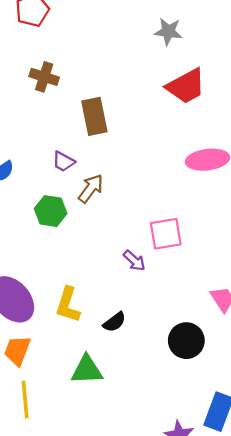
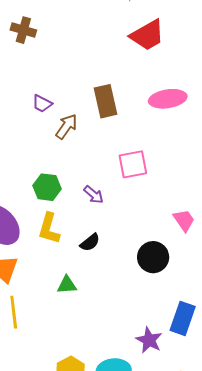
brown rectangle: (94, 116) -> (105, 101), moved
green hexagon: (51, 211) -> (47, 187), moved
purple arrow: (134, 261) -> (94, 195), moved
green triangle: (87, 370) -> (67, 285), size x0.7

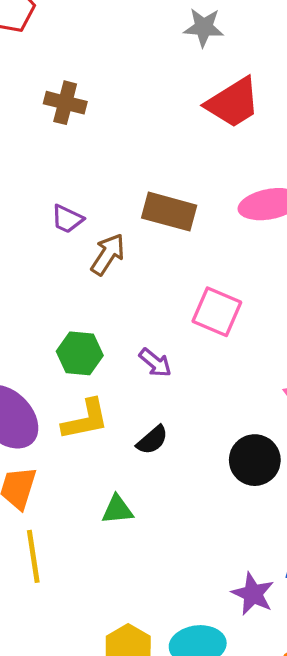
brown cross: (23, 30) -> (65, 103), moved
brown rectangle: (105, 101) -> (169, 212), turned -60
pink square: (133, 164) -> (217, 312), turned 36
yellow L-shape: (49, 228) -> (85, 420), turned -116

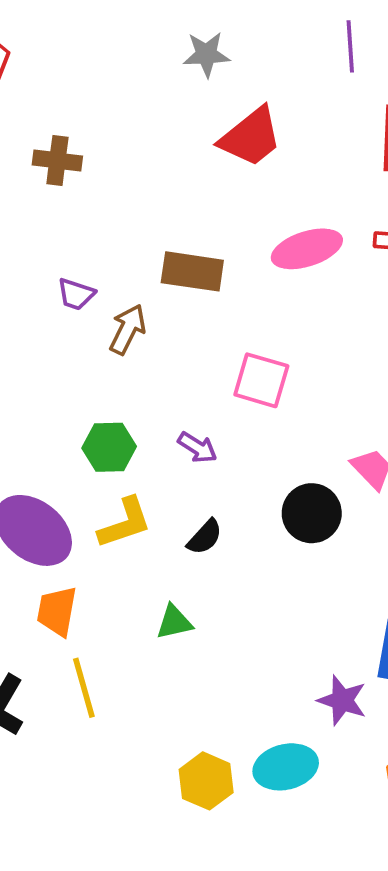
black circle: (255, 460) -> (312, 513), moved

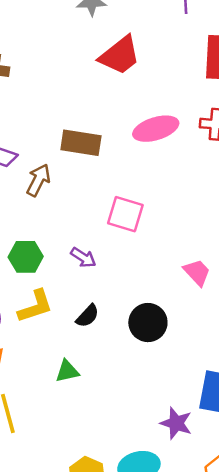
black circle: (312, 513) -> (148, 323), moved

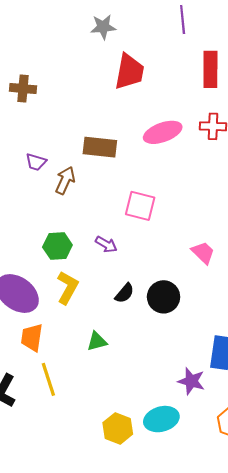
red trapezoid: (120, 55) -> (129, 72), turned -39
yellow L-shape: (35, 306) -> (68, 287), turned -40
black semicircle: (88, 316) -> (125, 293), moved

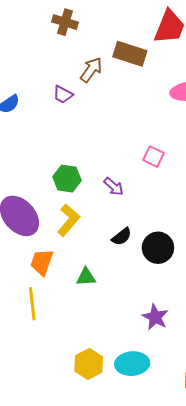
brown rectangle: (100, 147) -> (130, 54), moved
brown arrow: (65, 180) -> (91, 70), moved
pink square: (140, 206) -> (154, 157), size x0.7
orange trapezoid: (32, 338) -> (42, 262), moved
purple star: (191, 381) -> (155, 317), moved

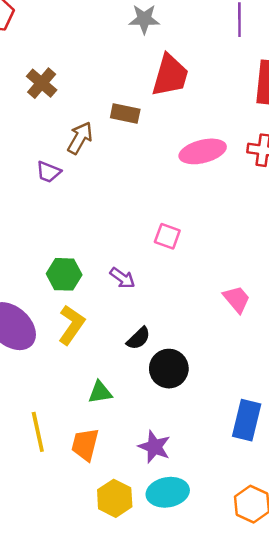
brown cross: (65, 22) -> (42, 83), turned 30
brown rectangle: (130, 54) -> (125, 113), size x0.7
black circle: (158, 248) -> (169, 369), moved
orange trapezoid: (42, 262) -> (85, 445), moved
purple star: (155, 317) -> (154, 447), moved

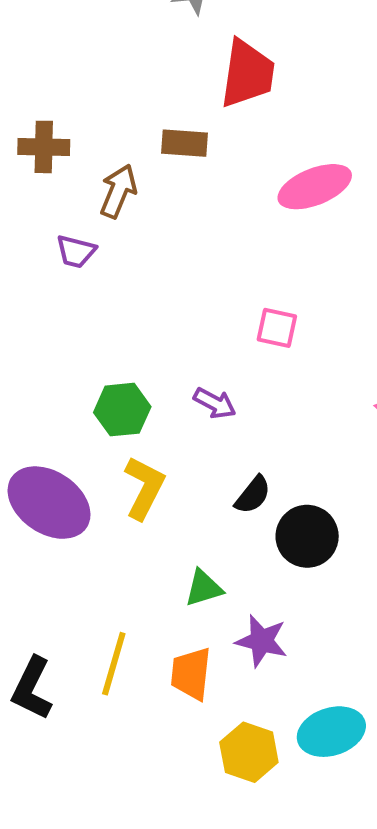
brown cross: (42, 83) -> (44, 147), moved, turned -32
yellow line: (38, 432) -> (114, 664), turned 36
purple star: (154, 447) -> (262, 641), moved

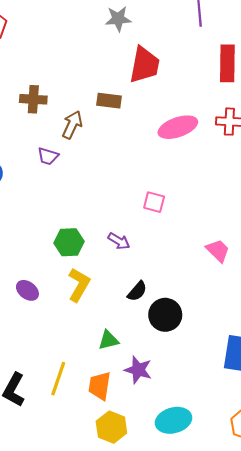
purple ellipse: (49, 503) -> (27, 290), size x0.5
yellow hexagon: (249, 752) -> (111, 427), moved

